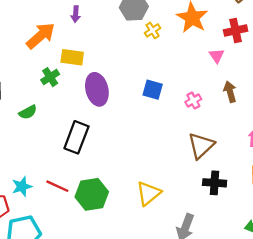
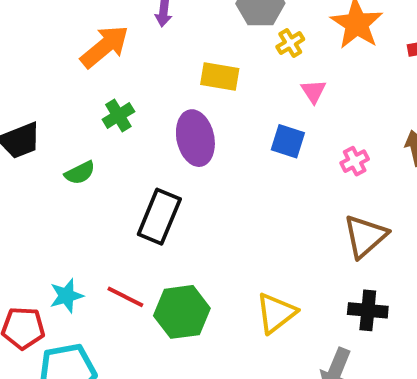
pink triangle: (217, 56) -> (313, 91), moved
yellow rectangle: (72, 57) -> (220, 77), moved
black cross: (215, 183) -> (368, 310), moved

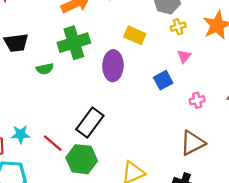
green cross: (118, 116) -> (74, 43), size x1.8
blue square: (288, 141) -> (163, 80), turned 30
black rectangle: (159, 217) -> (90, 123), moved

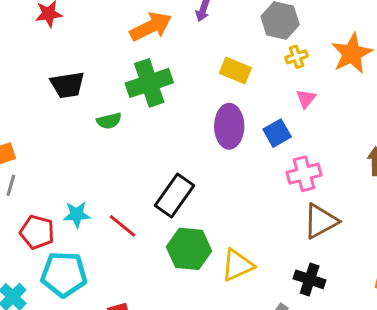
purple ellipse: (113, 66) -> (229, 126), moved
pink cross: (197, 100) -> (304, 174), moved, size x1.5
green hexagon: (82, 159) -> (189, 249), moved

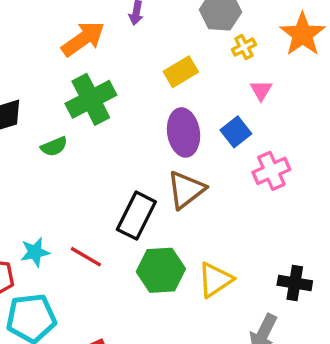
yellow rectangle: (235, 70) -> (181, 72), turned -44
brown triangle: (321, 221) -> (186, 190), moved

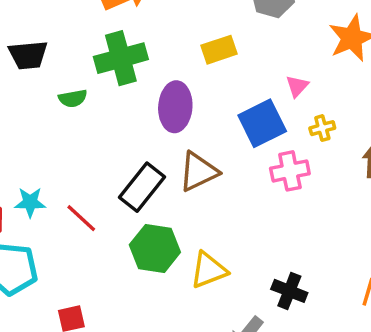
yellow cross: (244, 47) -> (322, 128), moved
purple ellipse: (184, 132) -> (175, 107), moved
blue square: (236, 132) -> (262, 123), size x1.5

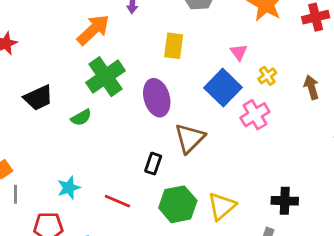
yellow rectangle: (219, 50) -> (174, 46), turned -45
black rectangle: (142, 187) -> (153, 164), size x0.6
cyan star: (30, 202) -> (69, 188), moved

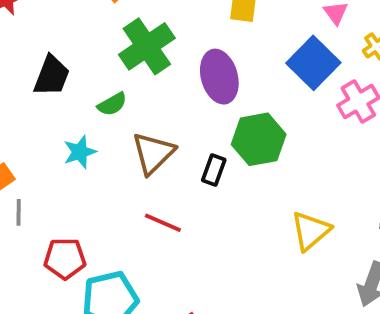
black trapezoid: (38, 98) -> (52, 76), turned -44
brown triangle: (190, 138) -> (153, 153), moved
cyan star: (69, 188) -> (80, 152), moved
green hexagon: (178, 204) -> (259, 139), moved

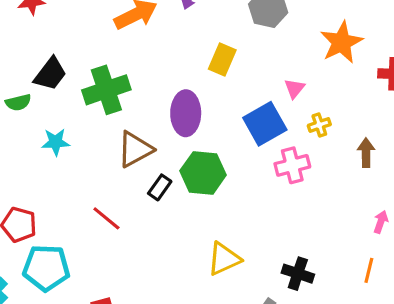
green cross: (147, 46) -> (106, 90), moved
green semicircle: (112, 104) -> (18, 102), moved
brown triangle: (153, 153) -> (135, 149), moved

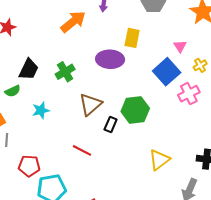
green cross: (106, 90) -> (65, 72), size x0.7
purple ellipse: (186, 113) -> (110, 59), moved, turned -76

